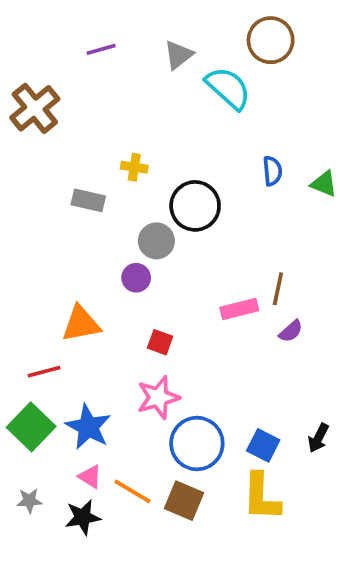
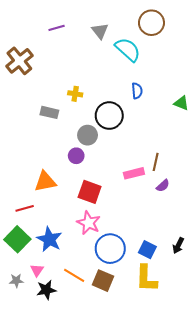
gray triangle: (178, 55) -> (100, 31), turned -30
blue semicircle: (272, 171) -> (137, 91), moved
red square: (160, 342) -> (90, 192), size x1.6
pink star: (158, 397) -> (89, 223), turned -30
pink triangle: (90, 477) -> (37, 270), moved, turned 32

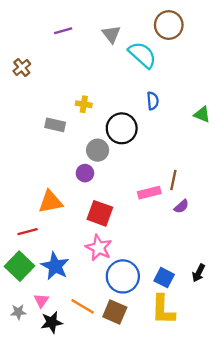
brown cross: (19, 61) -> (22, 67), size x0.6

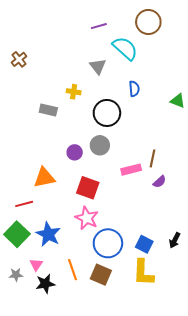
purple line: (63, 31) -> (99, 26), moved
gray triangle: (111, 34) -> (98, 66), moved
gray circle: (98, 150) -> (100, 145), moved
orange line: (83, 306) -> (73, 270), turned 40

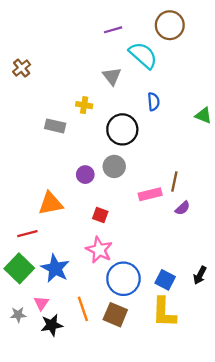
red square: (88, 188) -> (100, 215), size x0.6

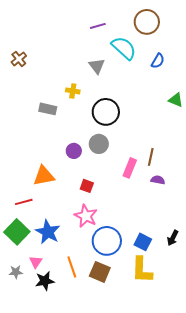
blue semicircle: (154, 102) -> (158, 61), moved, turned 35
pink rectangle: (150, 194) -> (130, 168), turned -54
purple semicircle: (183, 208) -> (158, 180), turned -128

